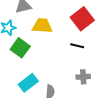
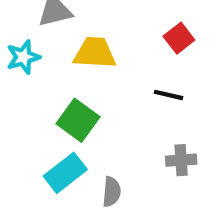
red square: (82, 19) -> (179, 38), size x0.6
green square: (20, 48) -> (78, 120), moved

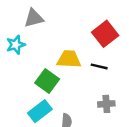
red square: (179, 38) -> (105, 34), size x1.5
yellow trapezoid: (95, 53) -> (69, 59), moved

